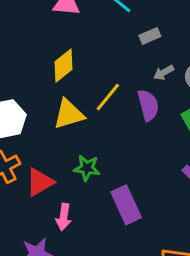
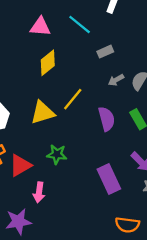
yellow diamond: (64, 66) -> (48, 63), moved
purple semicircle: (148, 105) -> (107, 119), moved
purple rectangle: (126, 205) -> (109, 179), moved

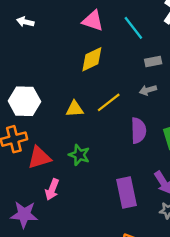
gray arrow: (116, 80) -> (148, 90), moved
yellow triangle: (43, 113) -> (75, 109), size x0.7

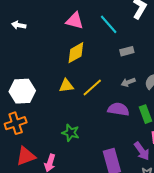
gray arrow: (148, 90) -> (128, 82), moved
yellow triangle: (75, 109) -> (66, 86), moved
purple semicircle: (138, 131) -> (118, 109), turned -75
red triangle: (39, 157) -> (26, 156), moved

